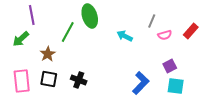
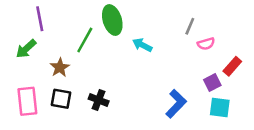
red rectangle: (191, 31) -> (232, 66), moved
cyan arrow: (125, 36) -> (142, 45), moved

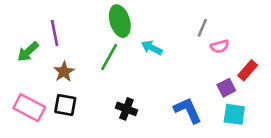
purple line: (40, 19) -> (55, 33), moved
green line: (85, 40) -> (109, 57), moved
black cross: (99, 100) -> (126, 109), moved
pink rectangle: (27, 101) -> (29, 108), turned -56
blue L-shape: (176, 104) -> (188, 110), turned -68

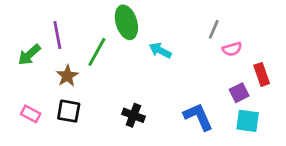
green line: (109, 57) -> (97, 52), moved
red rectangle: (248, 70) -> (262, 74), turned -60
pink rectangle: (29, 108) -> (31, 114), size x0.6

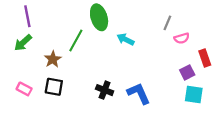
purple line: (57, 35) -> (27, 16), moved
blue L-shape: (198, 117) -> (139, 93), moved

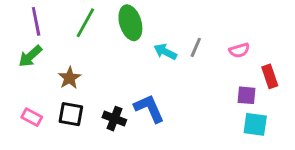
gray line: (167, 23) -> (196, 47), moved
green line: (76, 40) -> (85, 23), moved
purple square: (187, 72) -> (247, 95), turned 32
black cross: (105, 90) -> (114, 119), moved
blue L-shape: (139, 93) -> (149, 108), moved

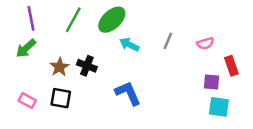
green ellipse: (130, 23) -> (112, 20), turned 64
cyan arrow: (165, 52) -> (129, 45), moved
black cross: (114, 119) -> (87, 66), moved

